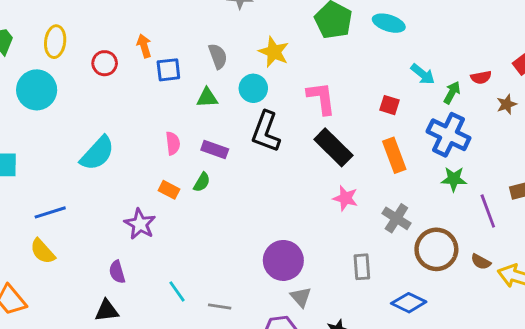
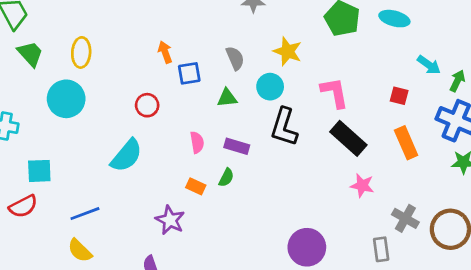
red circle: (105, 63) -> (147, 105), moved
gray cross: (396, 218) -> (405, 218), moved

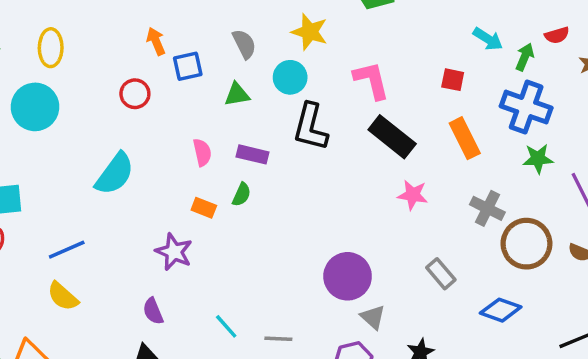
red circle: (147, 105) -> (135, 94), moved
gray cross: (405, 218) -> (487, 208), moved
gray rectangle: (381, 249) -> (441, 274), turned -30

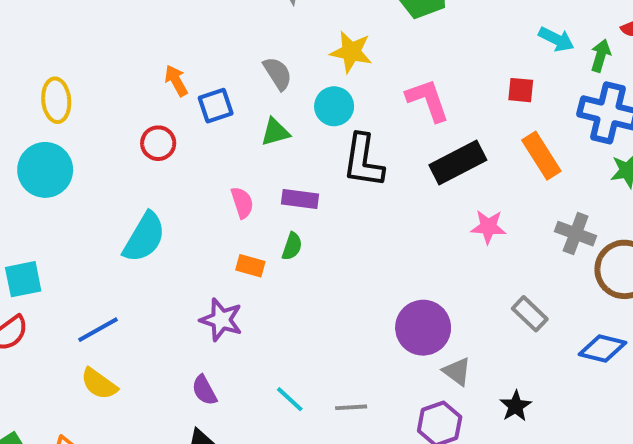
black rectangle: (392, 137) -> (458, 162), turned -60

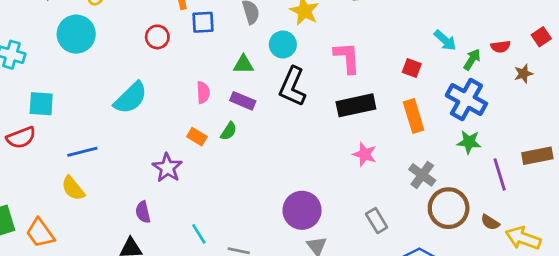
green triangle: (275, 132) -> (244, 64), moved

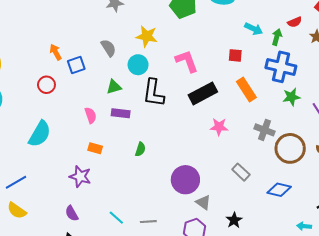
green semicircle: (229, 131) -> (140, 149), moved

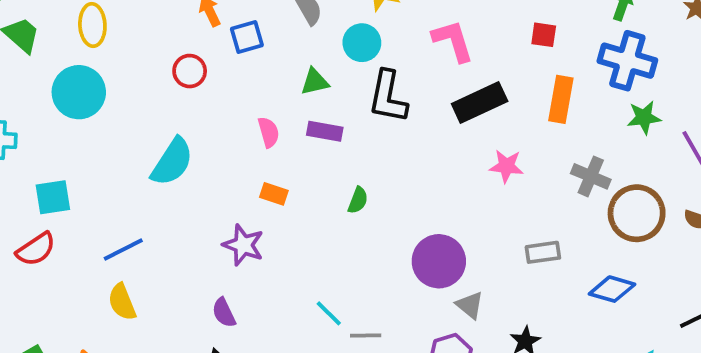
orange rectangle: (246, 90) -> (561, 99), turned 40
gray rectangle: (241, 172) -> (543, 252), turned -54
yellow semicircle: (17, 210) -> (122, 302), turned 30
cyan line: (116, 218) -> (329, 313), moved

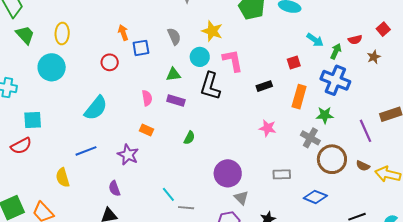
red square: (544, 35) -> (294, 63), turned -32
pink L-shape: (453, 41) -> (233, 60), moved
black rectangle: (480, 102) -> (264, 86), moved, size x0.6
green star: (644, 117) -> (325, 115), moved
blue line: (123, 249) -> (86, 151), moved

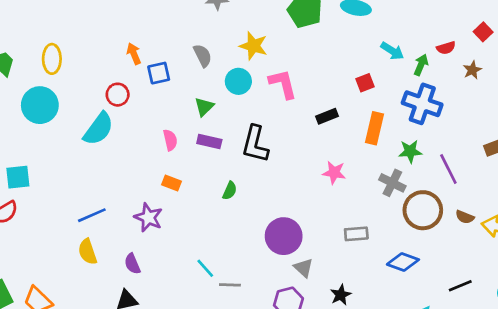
green triangle: (173, 74) -> (204, 107), turned -35
black L-shape: (210, 86) -> (255, 144), moved
cyan semicircle: (96, 108) -> (98, 129), moved
purple line: (365, 131) -> (448, 169), moved
yellow semicircle: (63, 178) -> (88, 252), moved

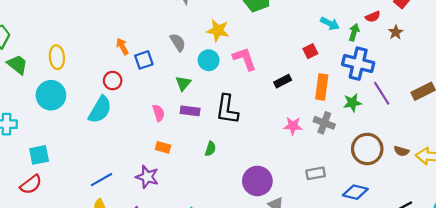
purple line: (448, 169) -> (382, 93), moved
gray cross: (392, 183) -> (324, 123), moved

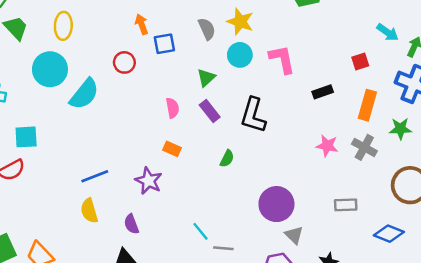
yellow star: (218, 30) -> (240, 22), moved
cyan semicircle: (100, 110) -> (84, 94), moved
purple rectangle: (190, 111) -> (210, 111), turned 36

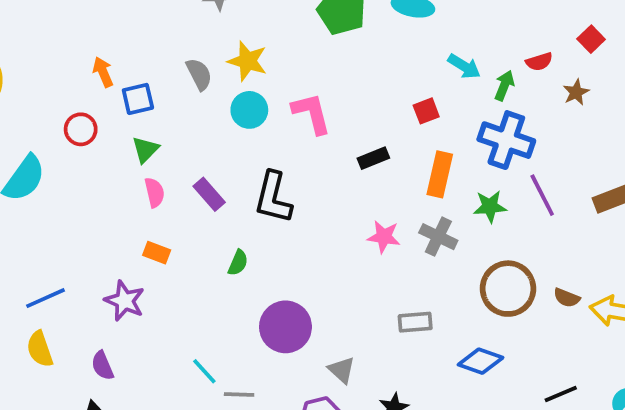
green triangle: (206, 78) -> (145, 150), moved
purple circle: (276, 204) -> (285, 327), moved

